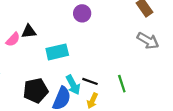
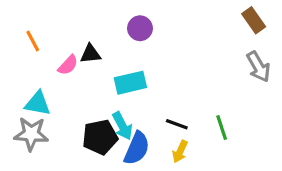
purple circle: (82, 13) -> (140, 28), moved
gray arrow: (148, 41) -> (258, 67), turned 30
cyan arrow: (73, 85) -> (122, 126), moved

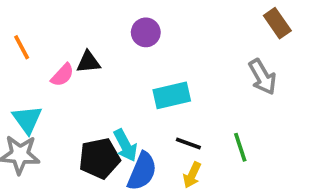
gray arrow: (258, 67) -> (262, 77), moved
cyan rectangle: (130, 83) -> (172, 95), moved
cyan triangle: (38, 103) -> (27, 119), turned 44

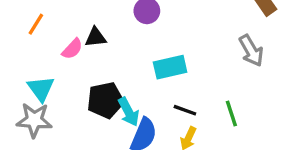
orange line: (22, 47) -> (36, 24), turned 60
black pentagon: (99, 158) -> (105, 100), moved

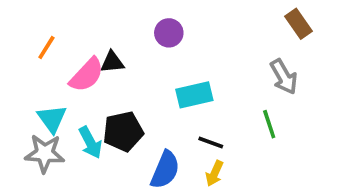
pink semicircle: (72, 49) -> (87, 75), size x1.5
cyan arrow: (129, 112) -> (90, 142), moved
green line: (231, 114) -> (269, 124), moved

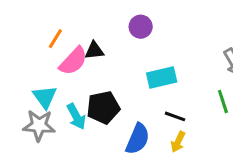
orange line: (46, 47) -> (55, 39), moved

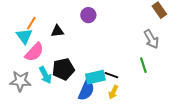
pink semicircle: (73, 61) -> (34, 52), moved
cyan rectangle: (162, 78) -> (95, 77), moved
cyan triangle: (45, 97) -> (24, 36), moved

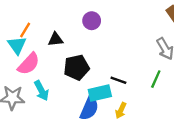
green line: (143, 65) -> (156, 79), turned 42
black pentagon: (63, 69) -> (76, 67), moved
black line: (111, 75) -> (118, 80), moved

